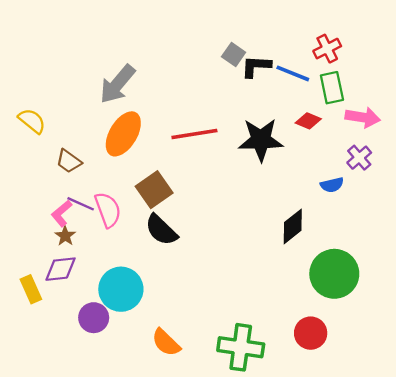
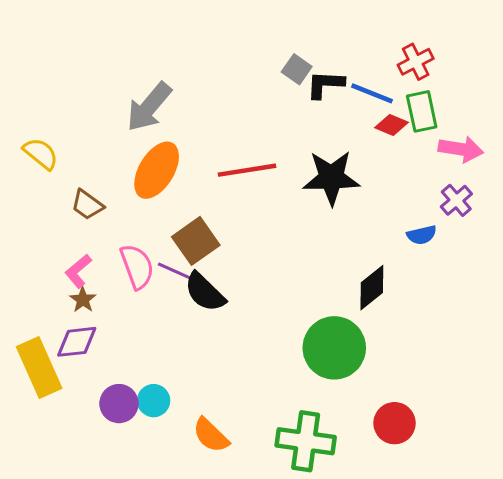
red diamond: (308, 121) -> (392, 125), moved
purple line: (81, 204) -> (175, 271), moved
green circle: (334, 274) -> (334, 348), moved
yellow rectangle: (31, 289) -> (39, 367), size x1.6
cyan circle: (121, 289) -> (154, 401), moved, size x0.6

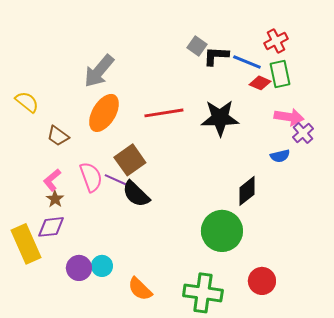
pink arrow: (461, 149) -> (289, 117), moved

